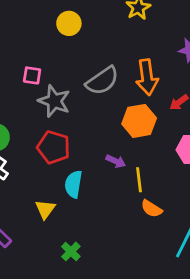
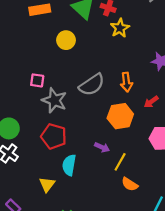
orange arrow: (147, 77) -> (126, 82), size x0.7
yellow line: (139, 180) -> (120, 162), turned 36

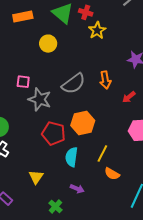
orange hexagon: (120, 116) -> (83, 123), moved
red pentagon: (54, 136) -> (53, 133), moved
purple arrow: (102, 147) -> (77, 189), moved
cyan semicircle: (69, 165) -> (71, 157), moved

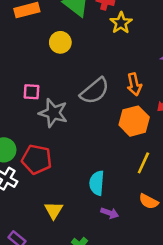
orange hexagon: (83, 123) -> (134, 121), moved
red pentagon: (53, 133) -> (37, 159), moved
yellow line: (102, 153) -> (143, 163), moved
purple arrow: (77, 189) -> (110, 213), moved

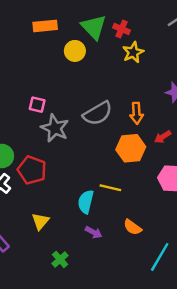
yellow circle: (60, 42) -> (75, 51), moved
yellow line: (143, 163) -> (110, 188), moved, turned 70

